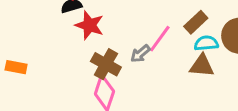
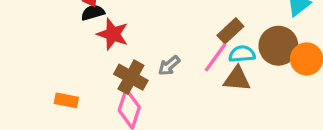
pink line: (160, 39) -> (215, 57), moved
orange rectangle: (16, 67) -> (66, 100), moved

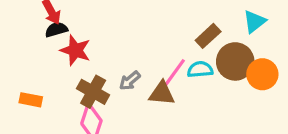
brown rectangle: (230, 31) -> (208, 36), moved
brown triangle: (237, 79) -> (162, 93), moved
orange rectangle: (66, 100) -> (31, 100), moved

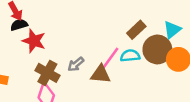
cyan triangle: (254, 22) -> (172, 30), moved

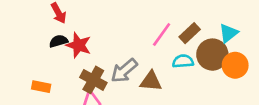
black semicircle: (19, 25) -> (59, 41), moved
pink line: (110, 58) -> (162, 34), moved
gray arrow: (76, 64) -> (124, 71), size x1.5

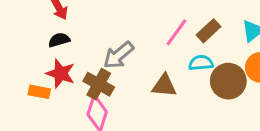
red star: (79, 45) -> (61, 73), moved
brown circle: (212, 55) -> (228, 81), moved
gray arrow: (124, 71) -> (119, 55), moved

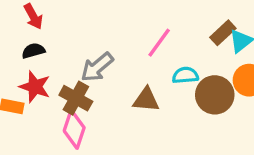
brown rectangle: (208, 31) -> (223, 33), moved

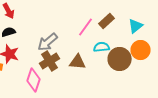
brown rectangle: (223, 33) -> (107, 21), moved
brown cross: (76, 98) -> (50, 61), moved, turned 30

